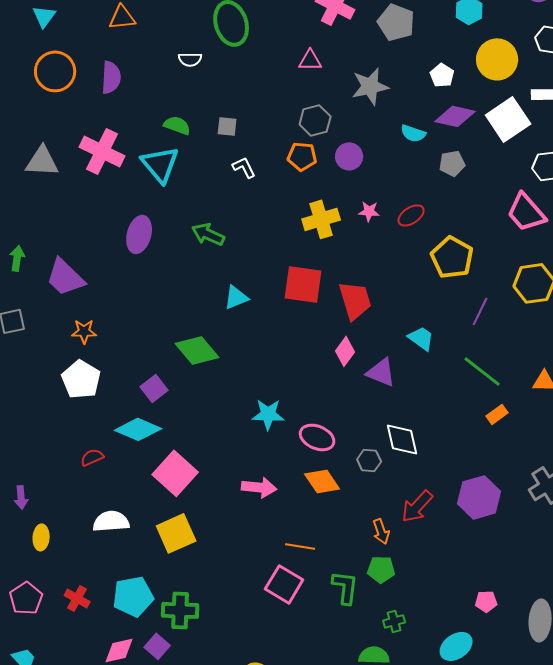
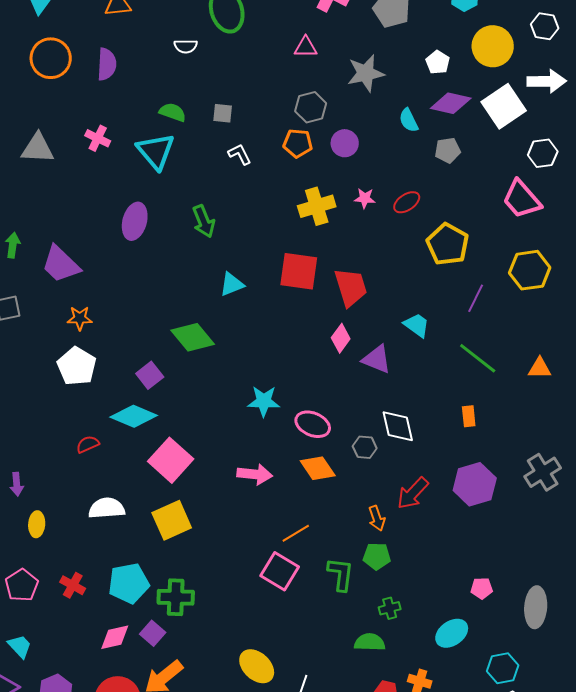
cyan semicircle: (413, 133) -> (409, 120), turned 45
pink cross: (102, 151) -> (98, 138), size x0.6
green arrow: (208, 234) -> (204, 221), turned -136
orange rectangle: (497, 414) -> (469, 416), moved, turned -60
orange line: (300, 546) -> (296, 533), turned -40

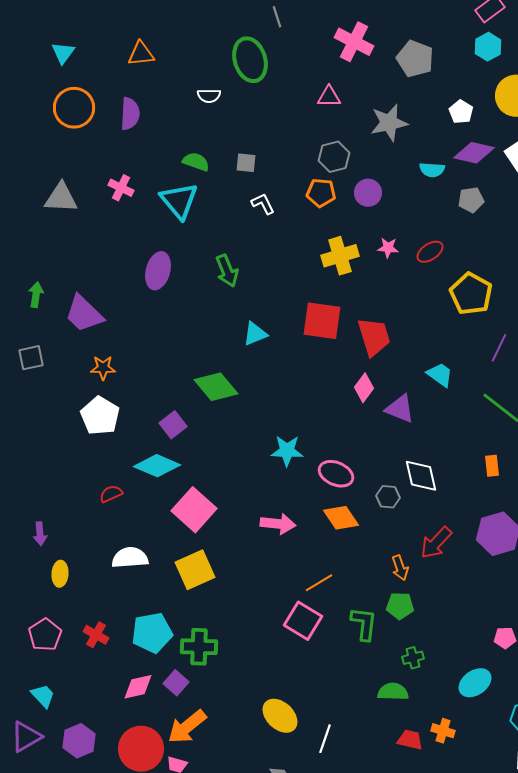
cyan semicircle: (409, 120) -> (432, 170), turned -60

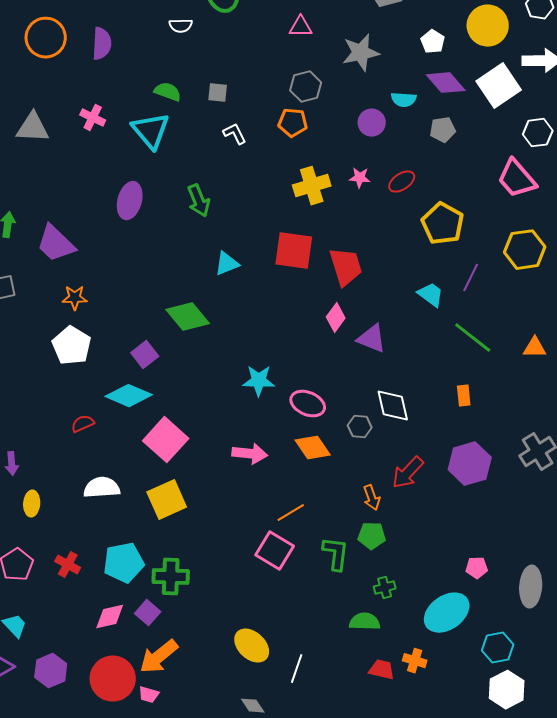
purple diamond: (474, 153) -> (446, 83), turned 36
purple circle: (368, 193) -> (372, 123), moved
cyan trapezoid: (440, 375) -> (431, 295), moved
cyan ellipse: (475, 683) -> (447, 613), size x1.4

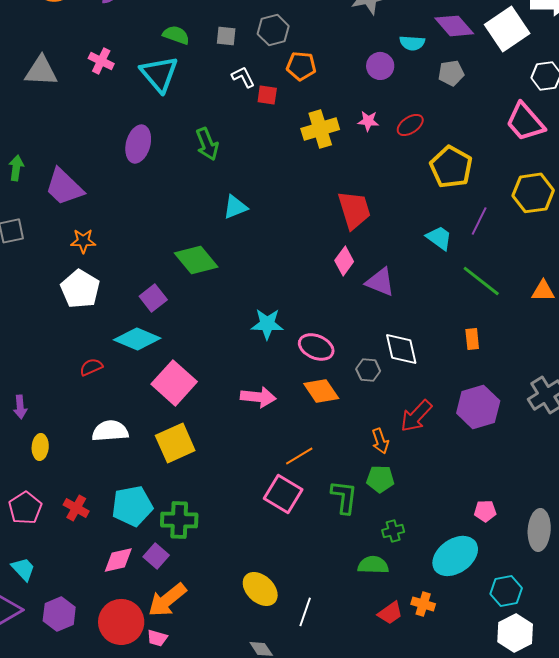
gray hexagon: (306, 87) -> (273, 30), moved
red square: (294, 251) -> (267, 95), moved, size x0.5
red trapezoid: (382, 670) -> (390, 613), turned 132

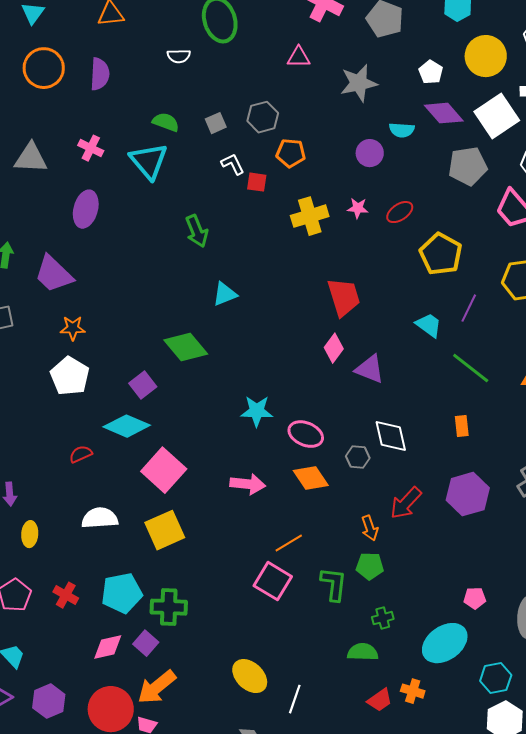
gray square: (226, 36) -> (216, 123), turned -30
gray pentagon: (451, 73) -> (468, 166), moved, size x1.5
purple ellipse: (138, 144) -> (86, 209), moved

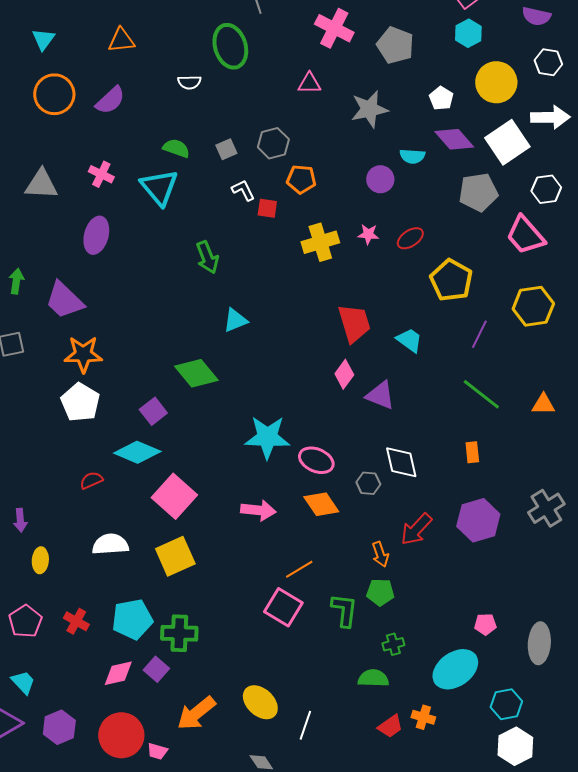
purple semicircle: (100, 74) -> (110, 100), turned 44
cyan trapezoid: (429, 325) -> (409, 340), moved
orange star: (73, 328) -> (83, 354), size x1.5
cyan star: (257, 411) -> (267, 437), size x1.4
orange arrow: (157, 687) -> (196, 713), moved

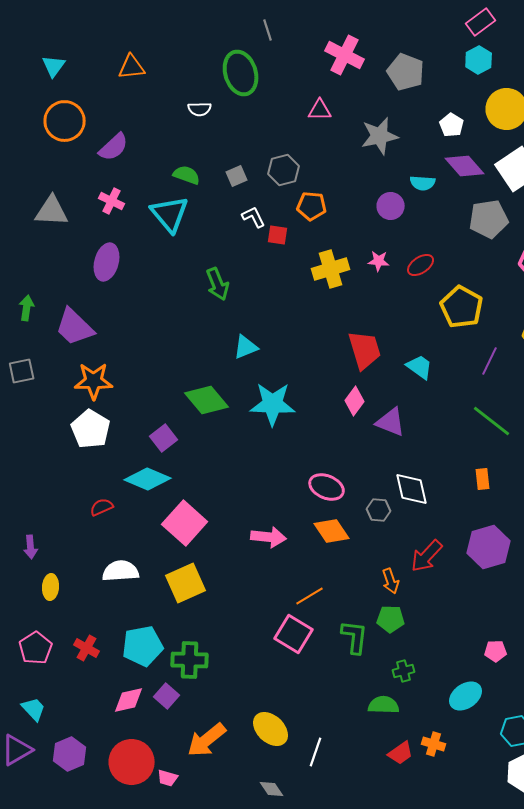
purple semicircle: (110, 100) -> (114, 147), moved
cyan star: (267, 437) -> (273, 404), moved
cyan ellipse: (455, 669) -> (466, 696), size x0.7

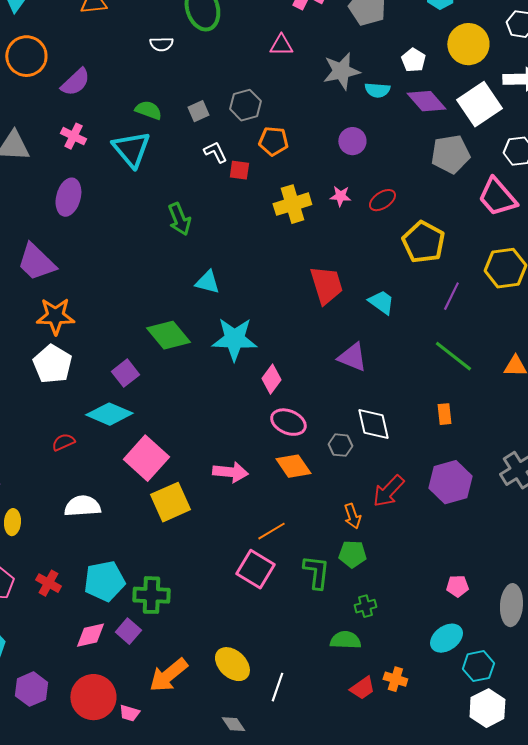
cyan semicircle: (423, 183) -> (377, 90), moved
cyan triangle: (246, 347) -> (207, 282), turned 36
pink diamond: (355, 401) -> (271, 379), moved
yellow square: (186, 583) -> (170, 502), moved
cyan ellipse: (466, 696) -> (446, 638), moved

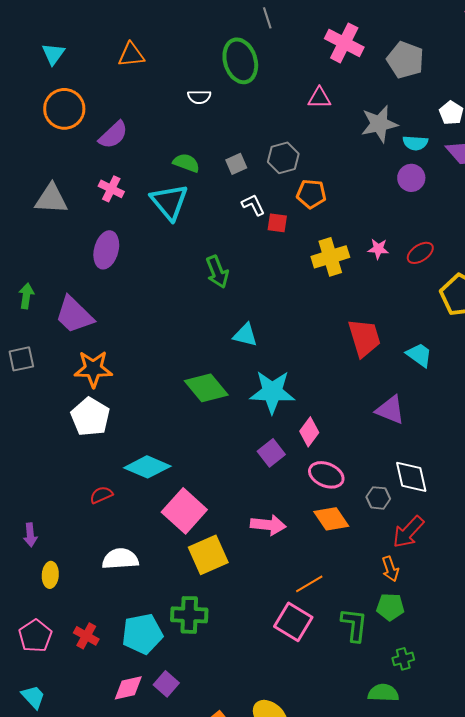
purple circle: (352, 141) -> (411, 178), moved
purple square: (125, 373) -> (271, 453), moved
red arrow: (388, 491) -> (408, 532), moved
green cross: (151, 595) -> (189, 615), moved

